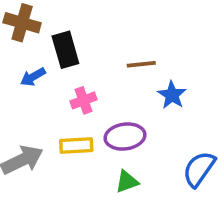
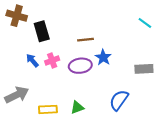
blue arrow: (33, 77) -> (32, 60), moved, turned 80
purple ellipse: (125, 137) -> (80, 66), moved
yellow rectangle: (76, 146) -> (48, 109), moved

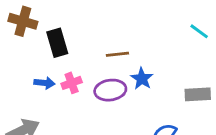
blue arrow: (32, 60) -> (44, 83), turned 136

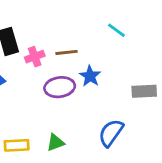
cyan line: (199, 31) -> (116, 30), moved
pink cross: (72, 83) -> (35, 57), moved

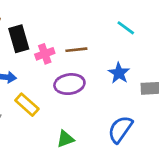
blue star: (90, 76) -> (119, 73), moved
yellow rectangle: (17, 145) -> (27, 105), moved, turned 45

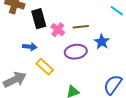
pink cross: (45, 54) -> (58, 30), turned -32
blue star: (119, 73) -> (102, 42), moved

